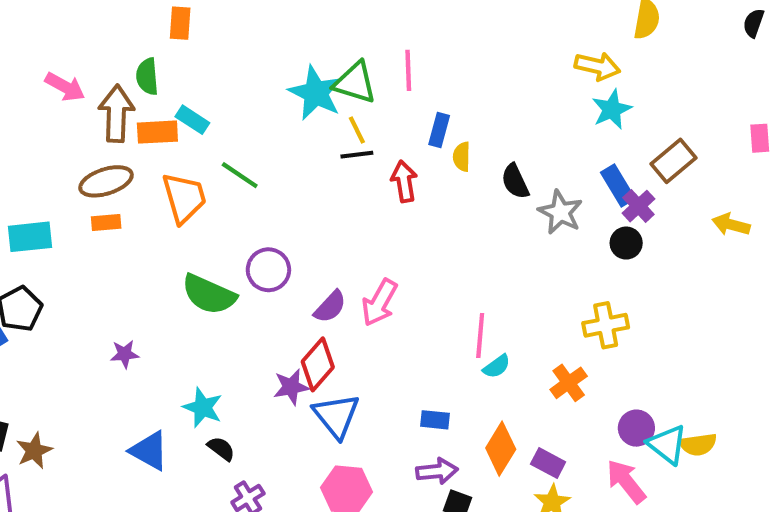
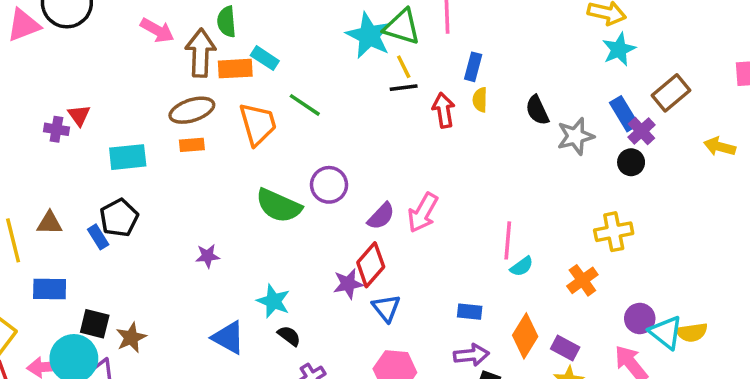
yellow semicircle: (462, 157) -> (480, 100), moved
gray star: (560, 212) -> (576, 136), turned 30
blue triangle: (336, 416) -> (386, 308), size x0.7

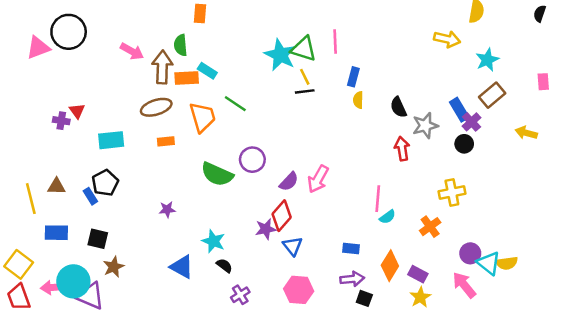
cyan star: (619, 49) -> (487, 60), moved
red arrow: (444, 110) -> (402, 149), moved
orange rectangle: (192, 145) -> (166, 141), moved
black square: (95, 324) -> (98, 239), moved

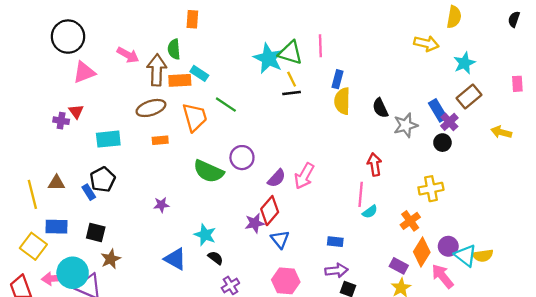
pink triangle: (38, 48) -> (84, 72), moved
yellow semicircle: (358, 100) -> (342, 101), size x1.6
red arrow: (402, 149) -> (374, 164), moved
yellow square: (19, 264) -> (33, 246), moved
orange diamond: (390, 266) -> (422, 252), moved

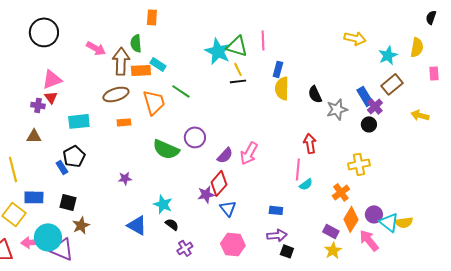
yellow semicircle: (454, 17) -> (417, 47), moved
pink triangle: (84, 72) -> (52, 79), moved
brown triangle: (56, 183) -> (34, 136), moved

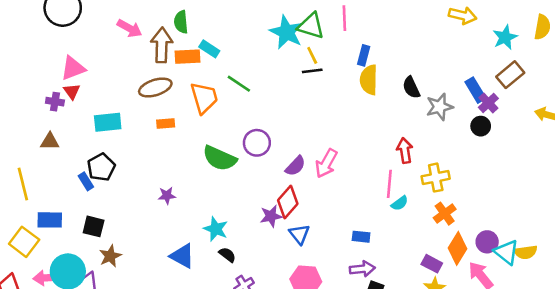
yellow cross: (359, 164) -> (436, 178), moved

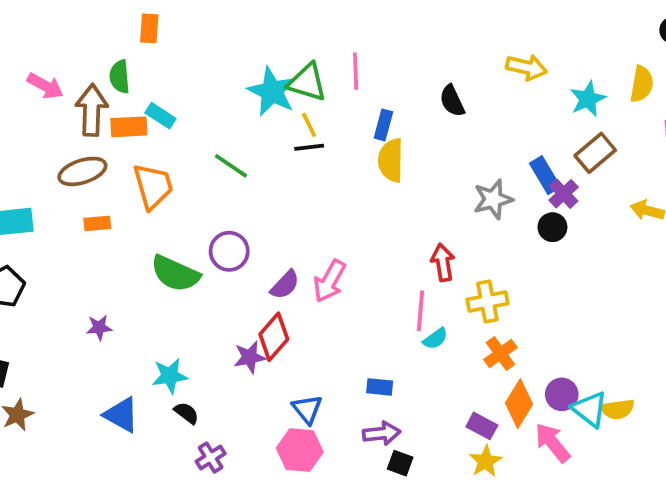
green line: (239, 84) -> (231, 166), moved
black semicircle: (411, 88) -> (452, 101), moved
cyan star: (216, 229) -> (170, 376), turned -30
blue triangle: (299, 234) -> (307, 409), moved

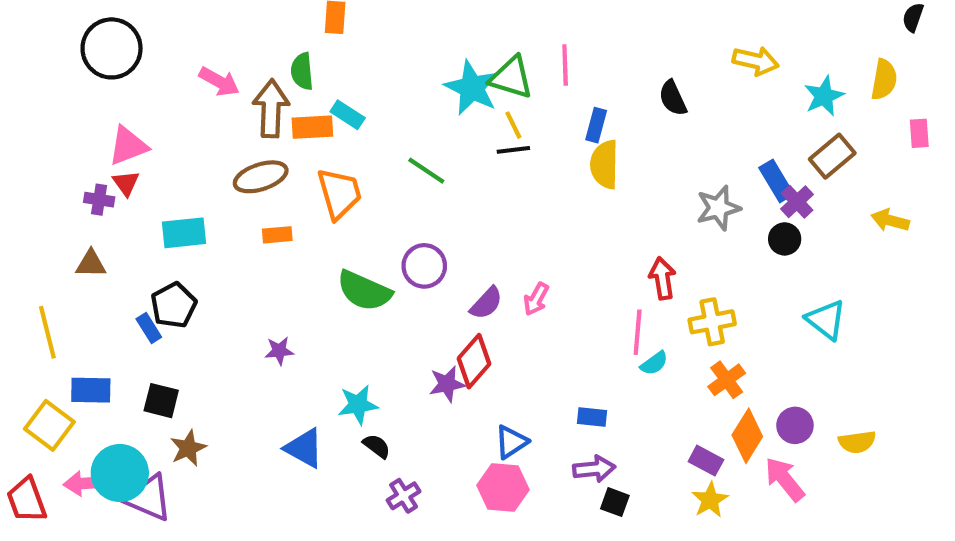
pink arrow: (330, 281) -> (536, 299), size x0.7
blue triangle: (307, 409) -> (511, 442), turned 36
cyan triangle: (590, 409) -> (826, 320), moved

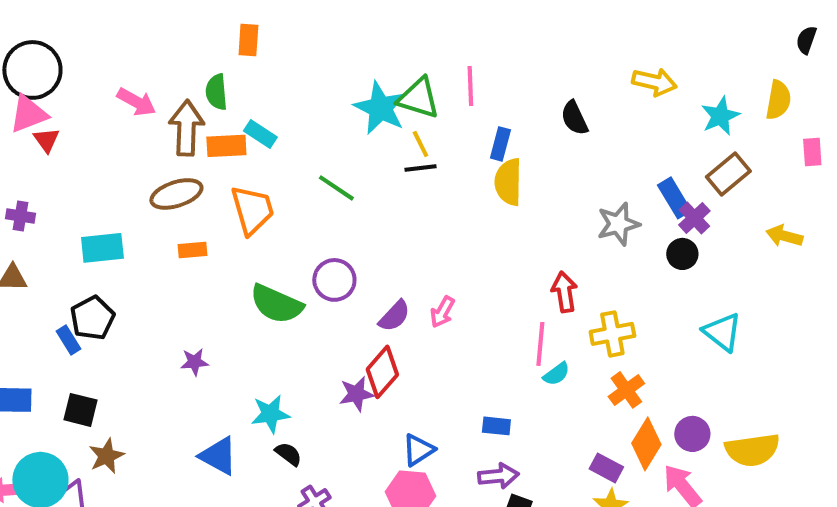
pink triangle: (128, 146) -> (28, 114), moved
red triangle: (126, 183) -> (46, 140), moved
yellow semicircle: (857, 442) -> (752, 450), size x1.5

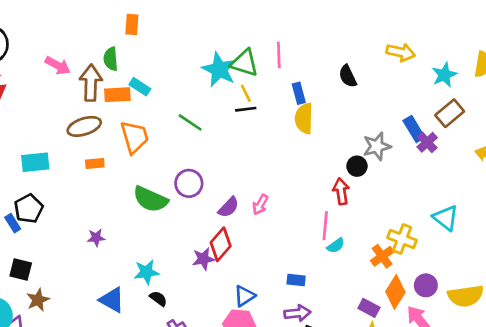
blue rectangle: (500, 144) -> (299, 93), turned -30
black circle: (682, 254) -> (357, 166), moved
yellow cross: (612, 334) -> (402, 239), moved, turned 32

